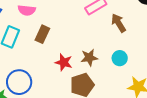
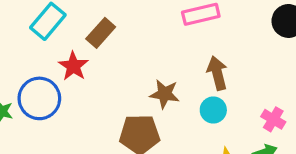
brown arrow: (119, 23) -> (217, 73), moved
red star: (64, 62) -> (73, 66), moved

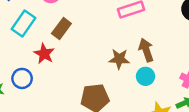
brown star: (165, 94) -> (119, 59), moved
blue circle: (39, 98) -> (22, 78), size x0.7

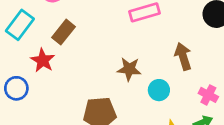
brown arrow: (146, 50) -> (183, 56), moved

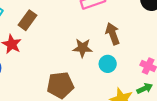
brown arrow: (183, 56) -> (113, 34), moved

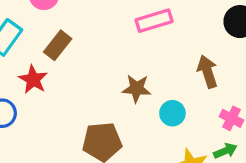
brown arrow: (113, 34) -> (207, 72), moved

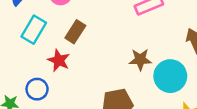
cyan circle: (172, 113) -> (170, 76), size x1.6

